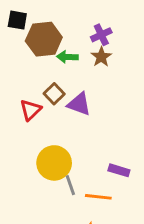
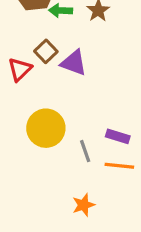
gray line: (70, 185) -> (85, 151), moved
orange line: (98, 197) -> (119, 166), moved

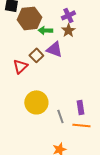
purple triangle: (74, 63) -> (54, 49), moved
purple rectangle: (118, 136) -> (80, 107), turned 64

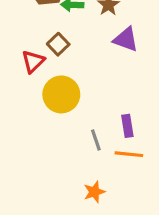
purple triangle: (54, 49) -> (126, 39), moved
yellow circle: (36, 102) -> (61, 94), moved

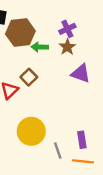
yellow circle: (61, 94) -> (31, 131), moved

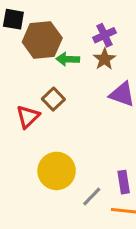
gray line: (58, 151) -> (92, 196), turned 63

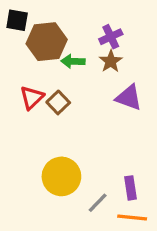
red triangle: (28, 117) -> (32, 98), moved

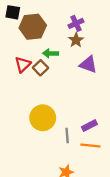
green arrow: (73, 61) -> (50, 53), moved
purple rectangle: (130, 188) -> (89, 126), turned 72
gray line: (98, 203) -> (67, 136), turned -48

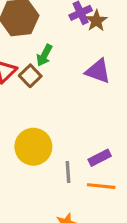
brown star: (76, 40) -> (96, 21), moved
green arrow: (50, 53) -> (44, 55), turned -64

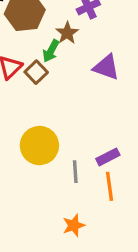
brown star: (96, 21) -> (67, 33), moved
orange line: (101, 186) -> (110, 186), turned 76

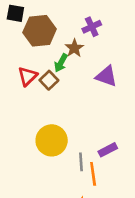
orange line: (110, 186) -> (93, 174), moved

